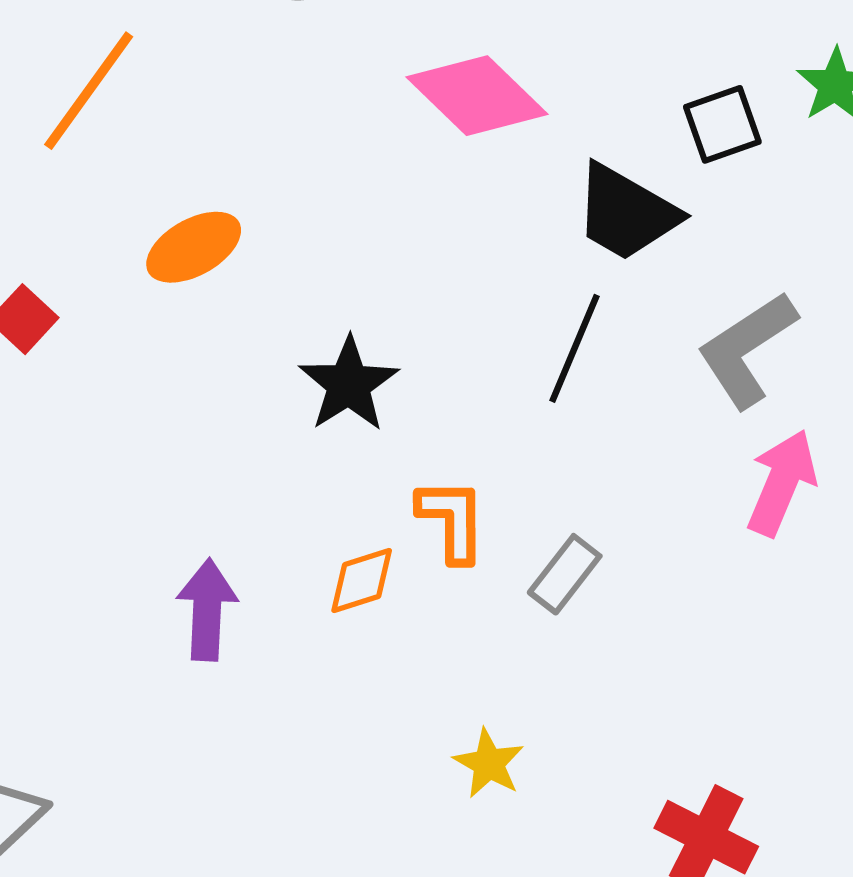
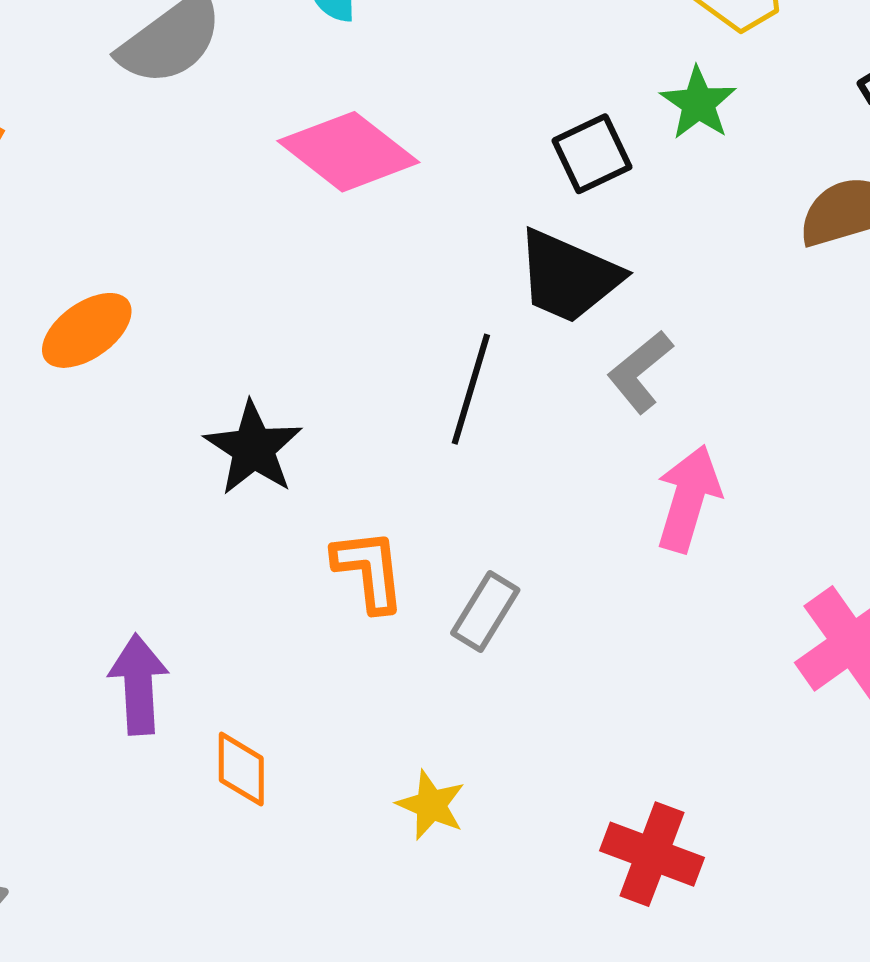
black trapezoid: (626, 213) -> (568, 276), moved
gray L-shape: (747, 349) -> (640, 372), size x0.7
orange diamond: (362, 580) -> (241, 769), moved, turned -66

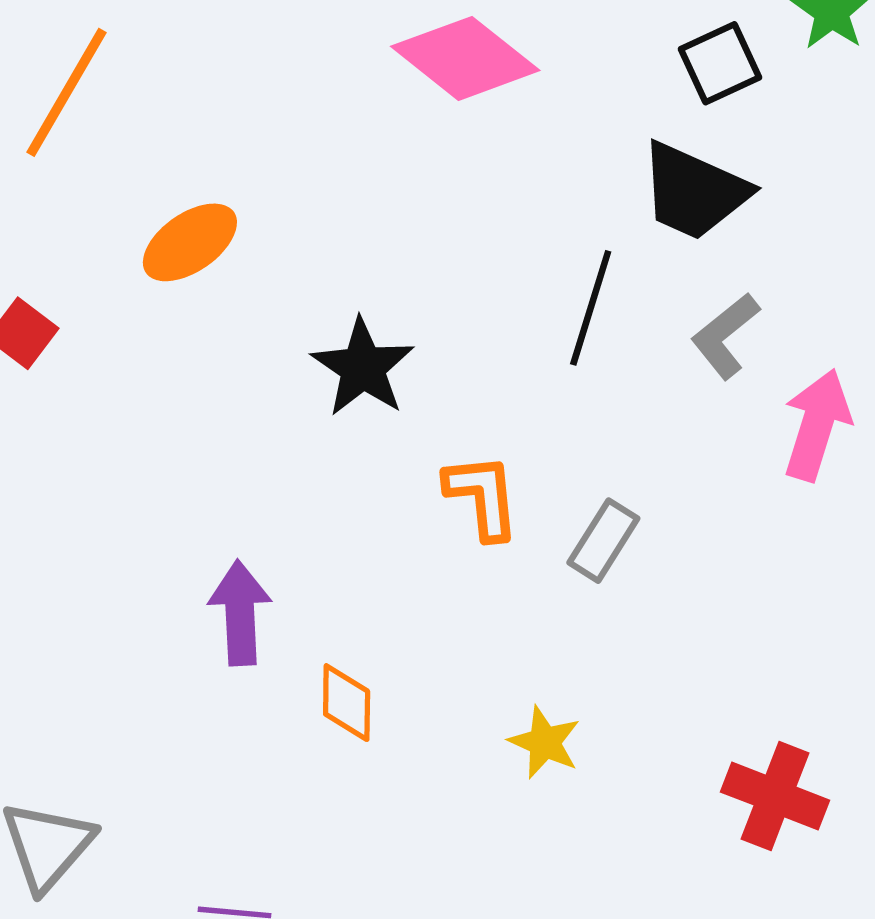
gray L-shape: (640, 372) -> (725, 336), moved

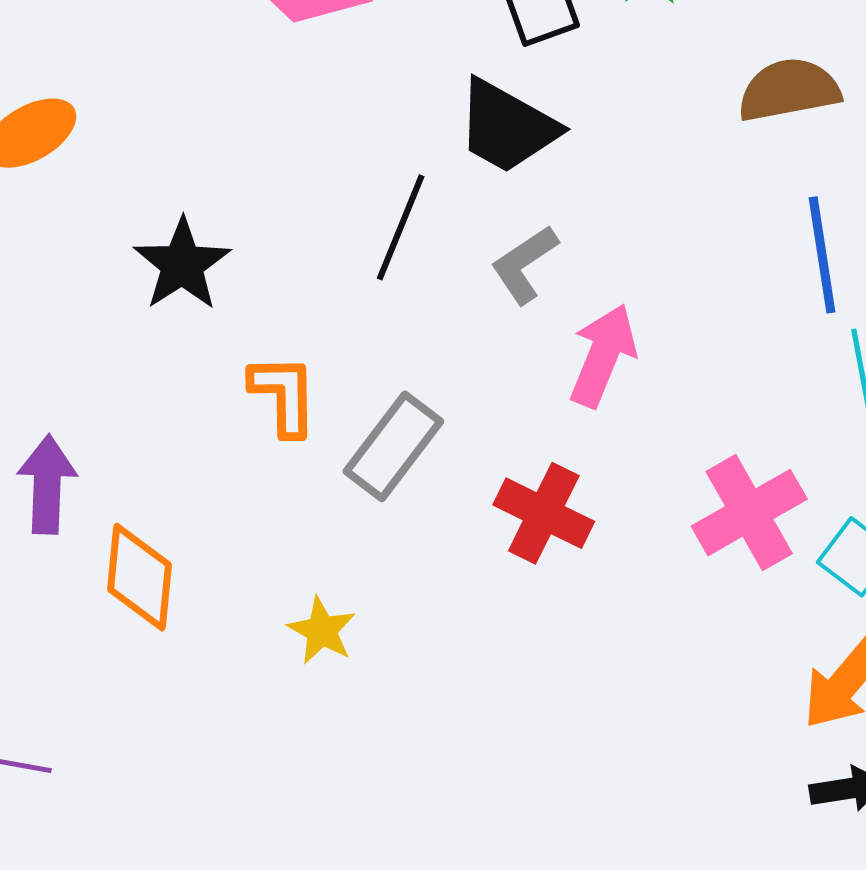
gray rectangle: (603, 541) -> (393, 446), size x1.4
orange diamond: (347, 703) -> (139, 577), size x1.4
red cross: (775, 796) -> (544, 513), moved

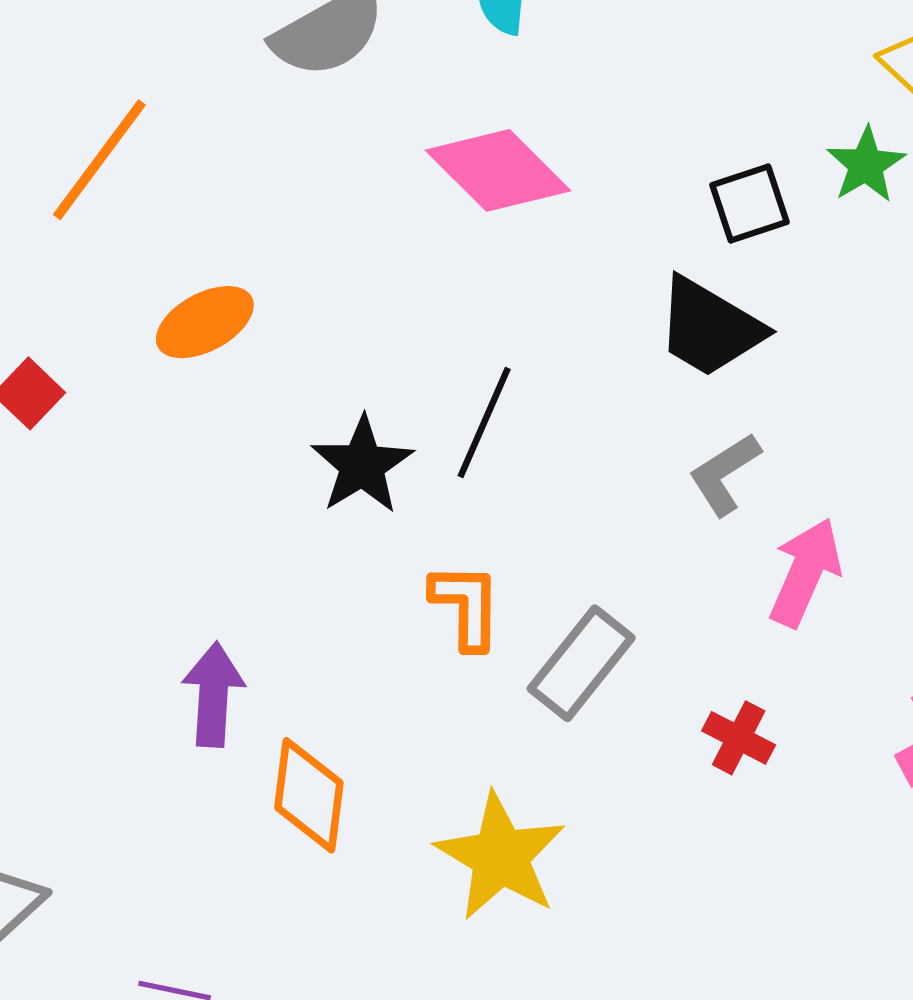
black line: (401, 227) -> (484, 423), moved
red cross: (544, 513) -> (739, 738), size x0.7
yellow star: (322, 631) -> (500, 856), size x1.8

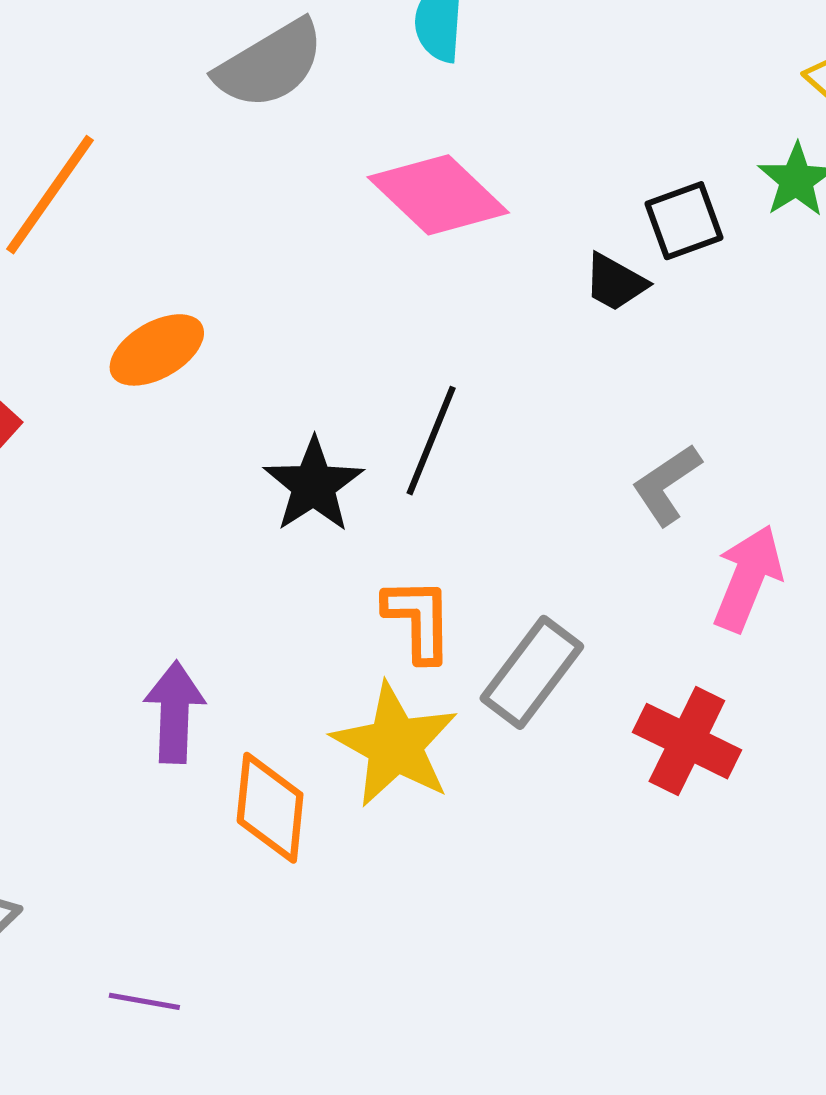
black trapezoid: (710, 327) -> (615, 282), moved, size x0.6
red cross: (739, 738) -> (687, 741), size x1.5
yellow star: (500, 856) -> (395, 745), moved

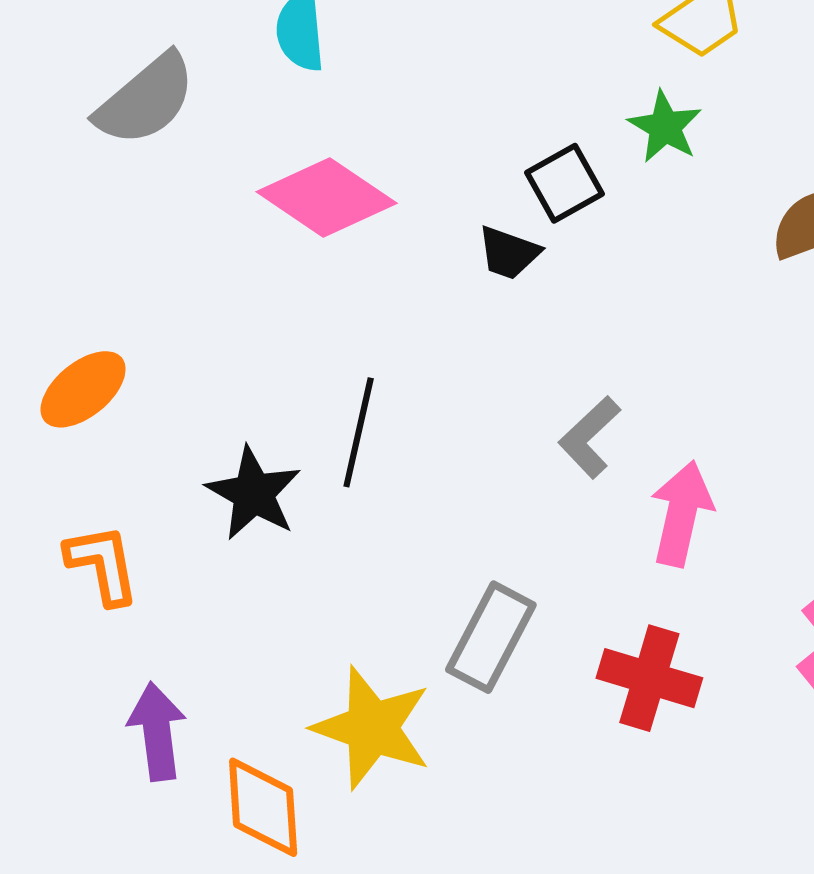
orange L-shape: (418, 620) -> (102, 564), moved

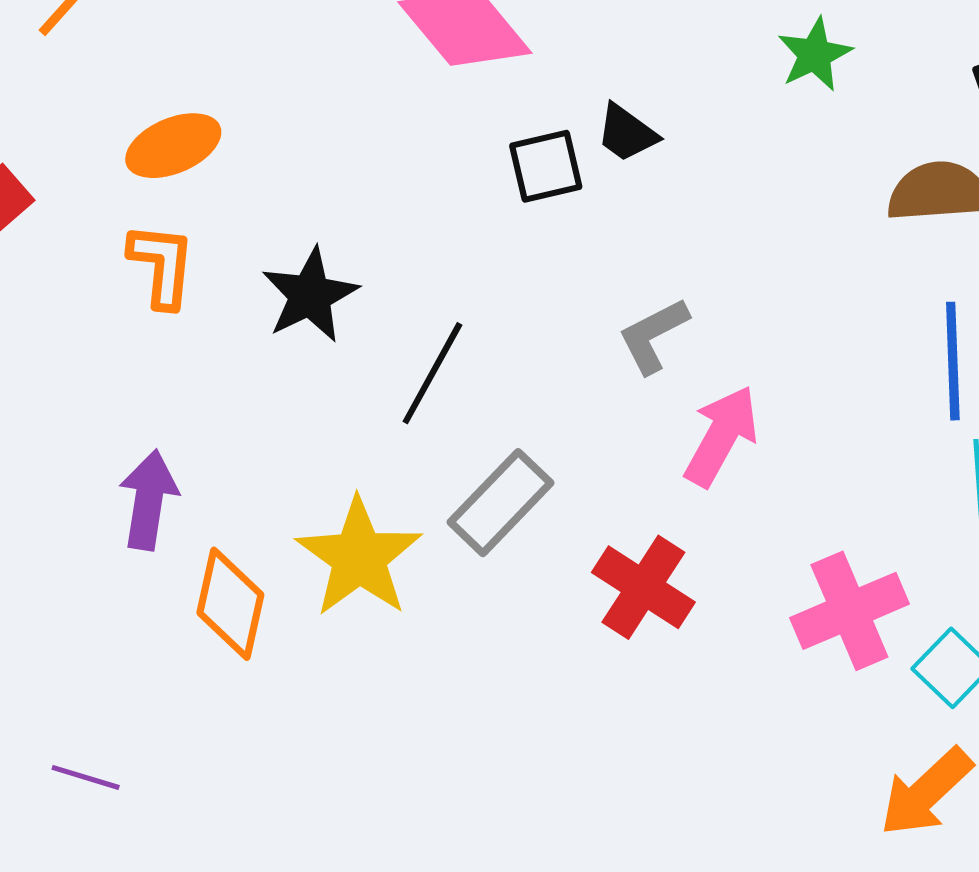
black square: (564, 183) -> (546, 166), moved
black line: (359, 432) -> (432, 373), moved
orange L-shape: (102, 564) -> (162, 265), moved

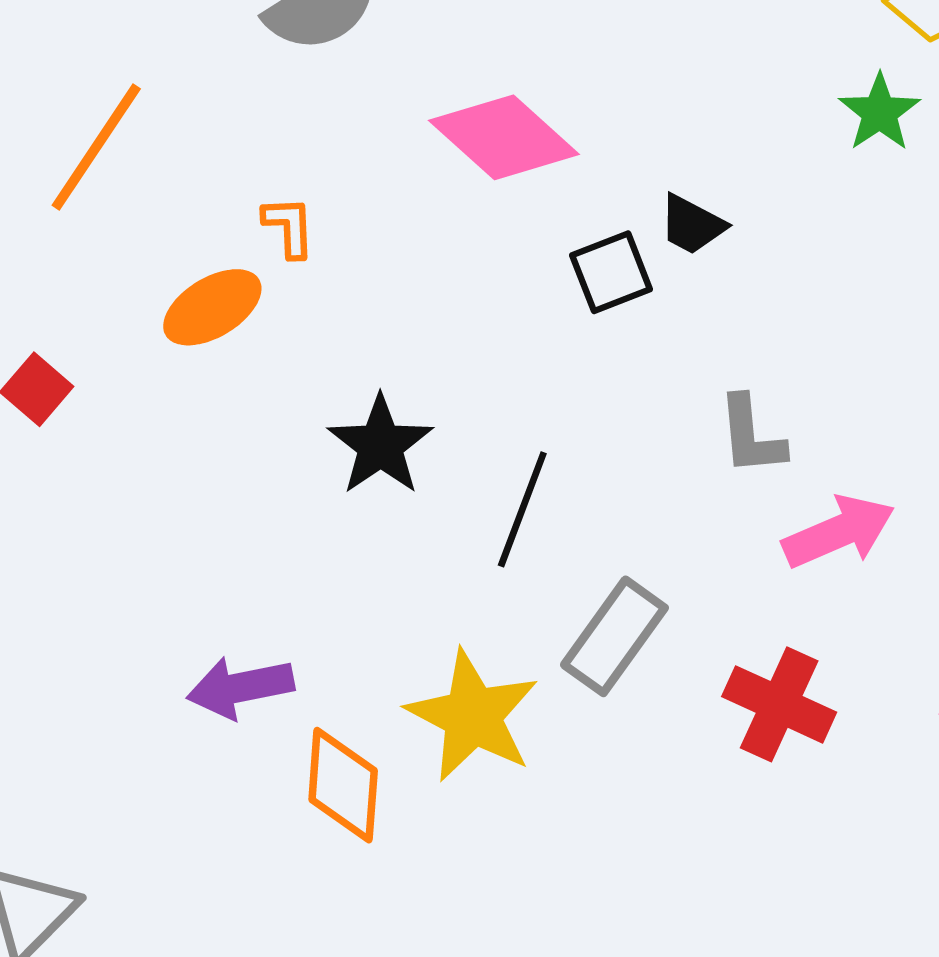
orange L-shape: (162, 265) -> (289, 227), moved, size x0.7
gray L-shape: (653, 336) -> (751, 436), turned -60
pink arrow: (721, 436) -> (839, 532), turned 46
purple arrow: (149, 500) -> (240, 687), turned -102

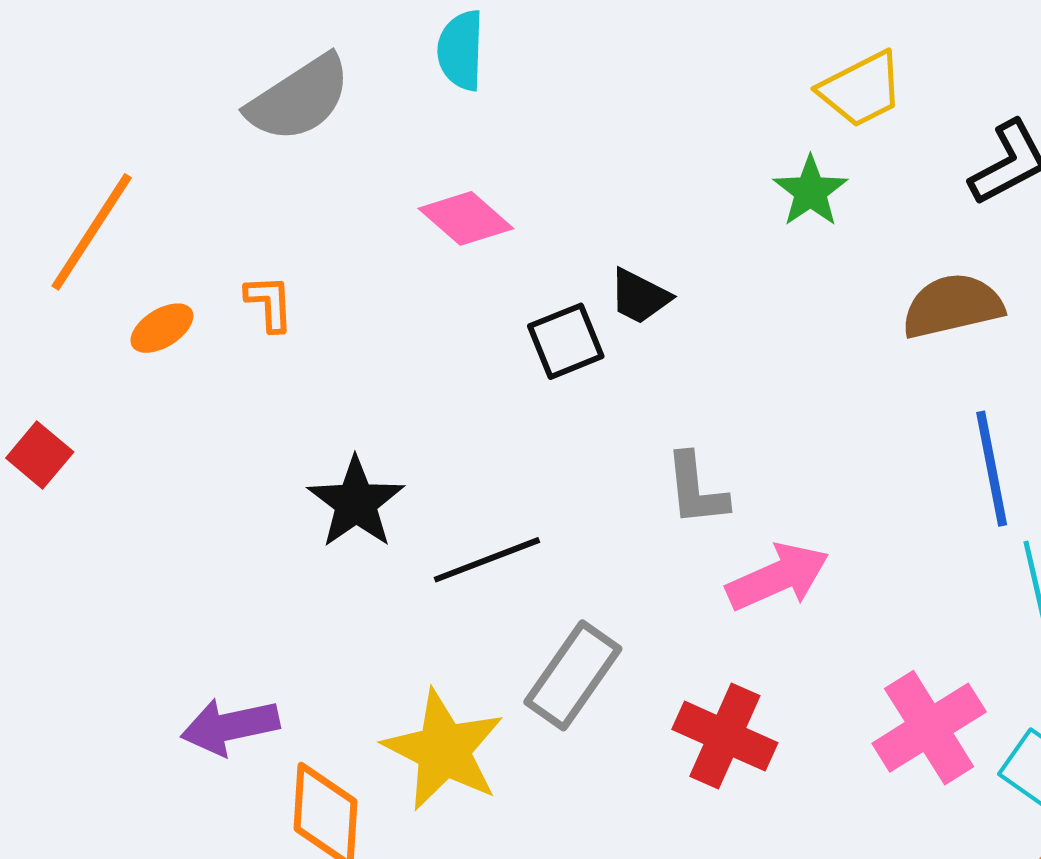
pink diamond: (504, 137) -> (466, 218), size x0.7
orange ellipse: (212, 307) -> (162, 328), moved, size x0.7
black line: (522, 509) -> (487, 560), turned 49

